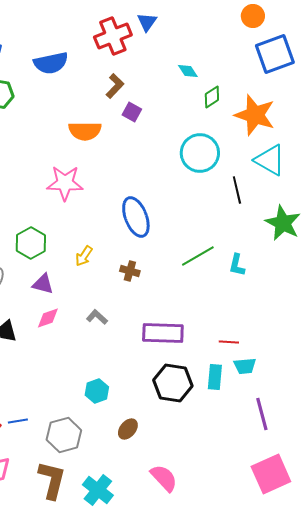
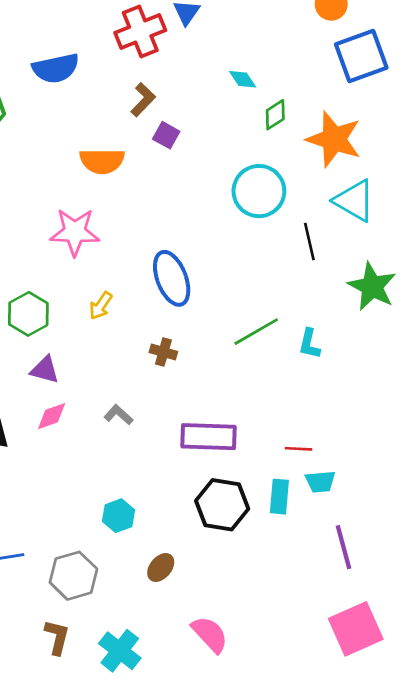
yellow arrow: (84, 256) -> (101, 306), moved
brown L-shape: (52, 480) -> (57, 637), size x0.7

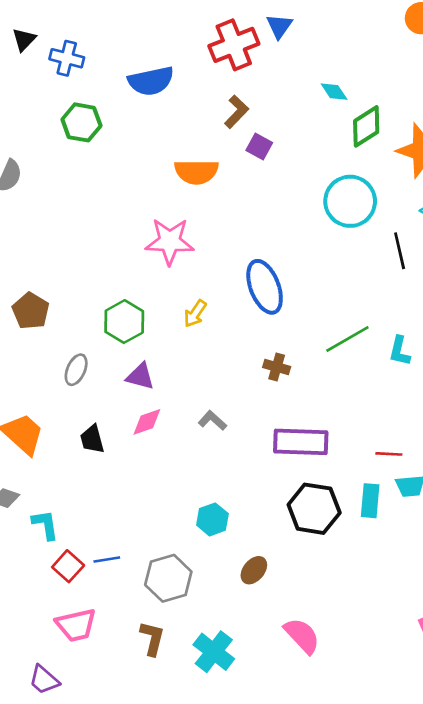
green diamond: (275, 115) -> (366, 126), size x1.4
brown cross: (163, 352) -> (277, 367), moved

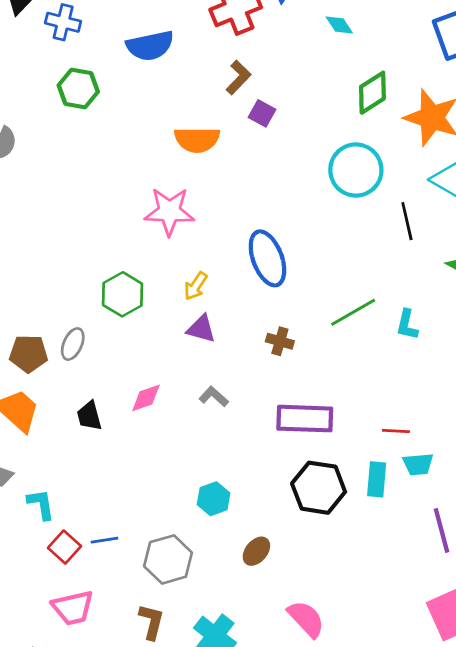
cyan diamond: (334, 92) -> (339, 25), moved
brown pentagon: (31, 311) -> (29, 354), moved, turned -30
purple triangle: (140, 376) -> (201, 329), moved

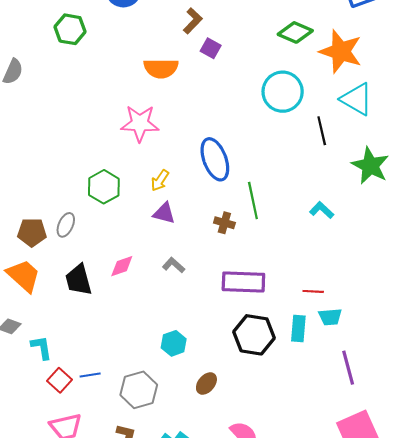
green diamond: (372, 93) -> (295, 32), turned 56
green line: (353, 312) -> (253, 201), moved, turned -72
cyan L-shape: (407, 325) -> (322, 210), turned 120
black trapezoid: (89, 416) -> (78, 280), size x1.4

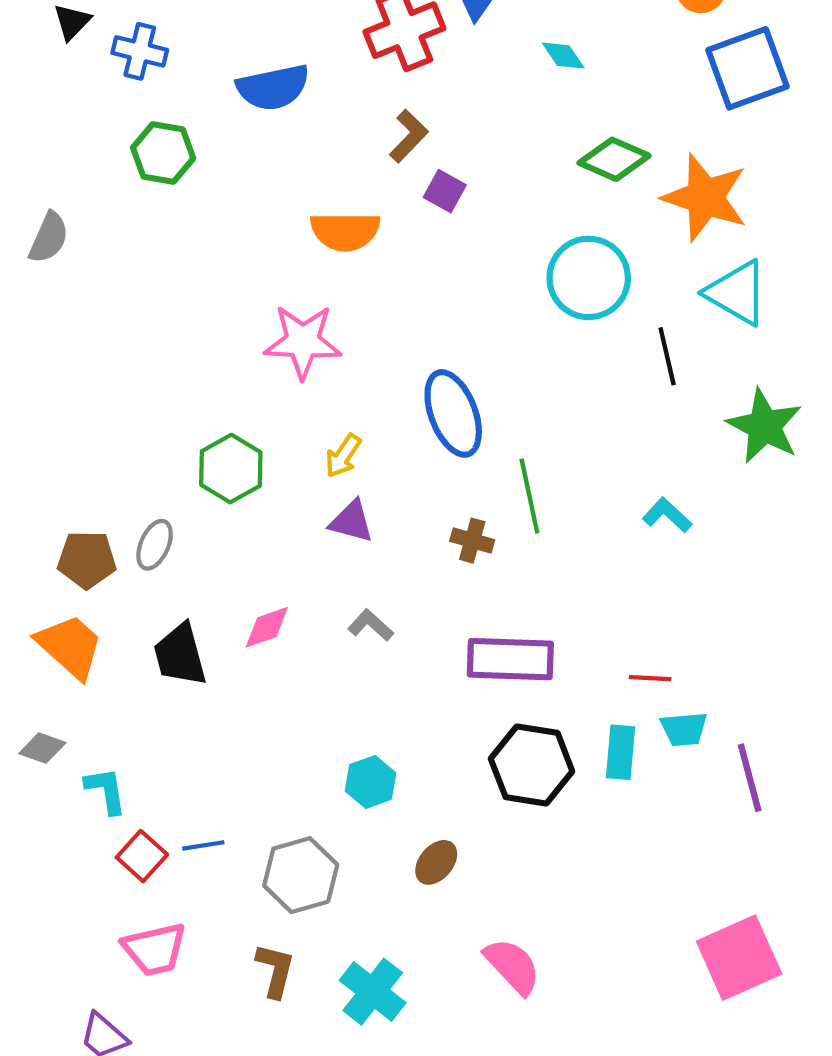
purple line: (348, 368) -> (750, 778), moved

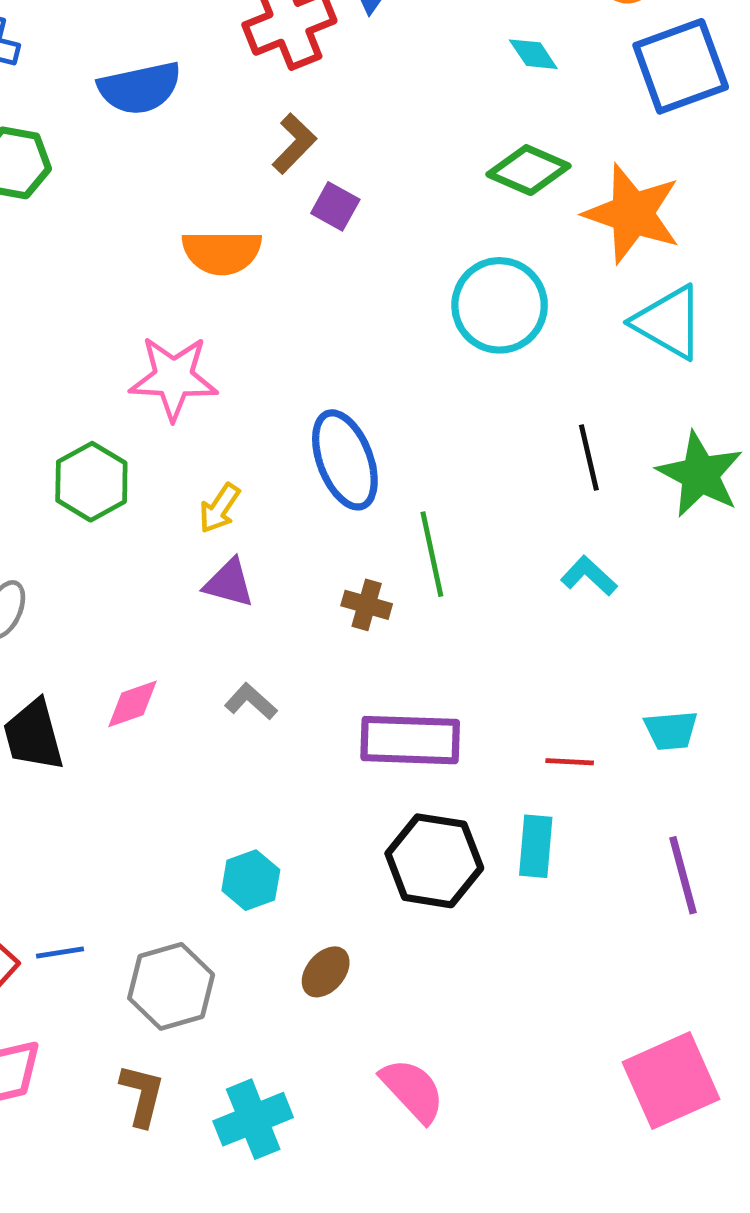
cyan diamond: (563, 56) -> (533, 54), moved
black line: (667, 356) -> (589, 457), moved
green hexagon: (231, 469) -> (91, 482), moved
cyan trapezoid: (684, 729) -> (671, 730), moved
cyan cross: (373, 992) -> (253, 1119), turned 30

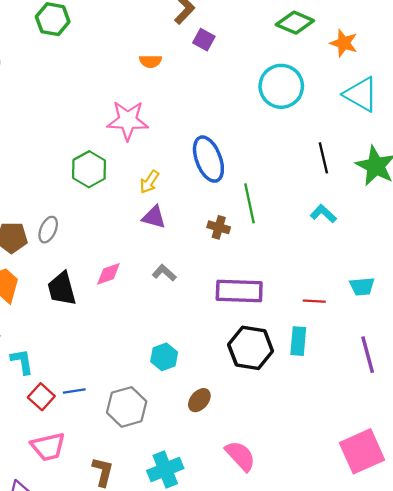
orange star: (632, 214) -> (344, 43), size x0.6
orange semicircle: (222, 252) -> (150, 61), size x0.6
brown L-shape: (142, 1095) -> (103, 472), moved

